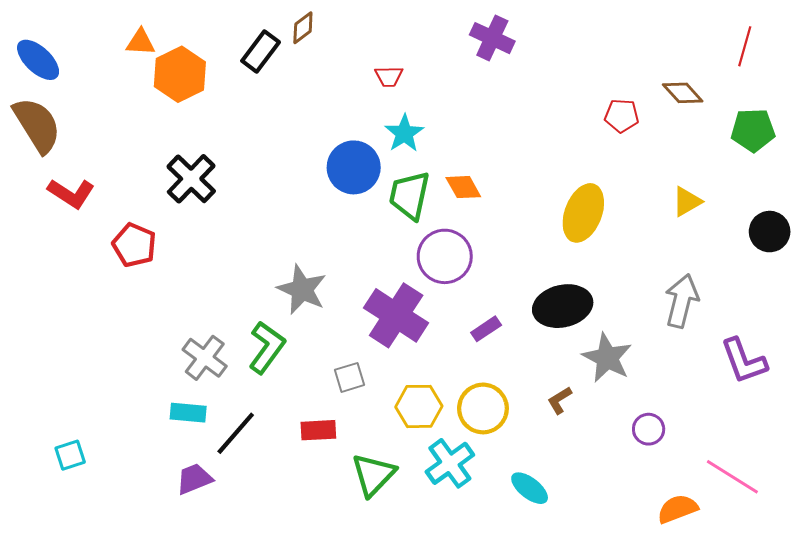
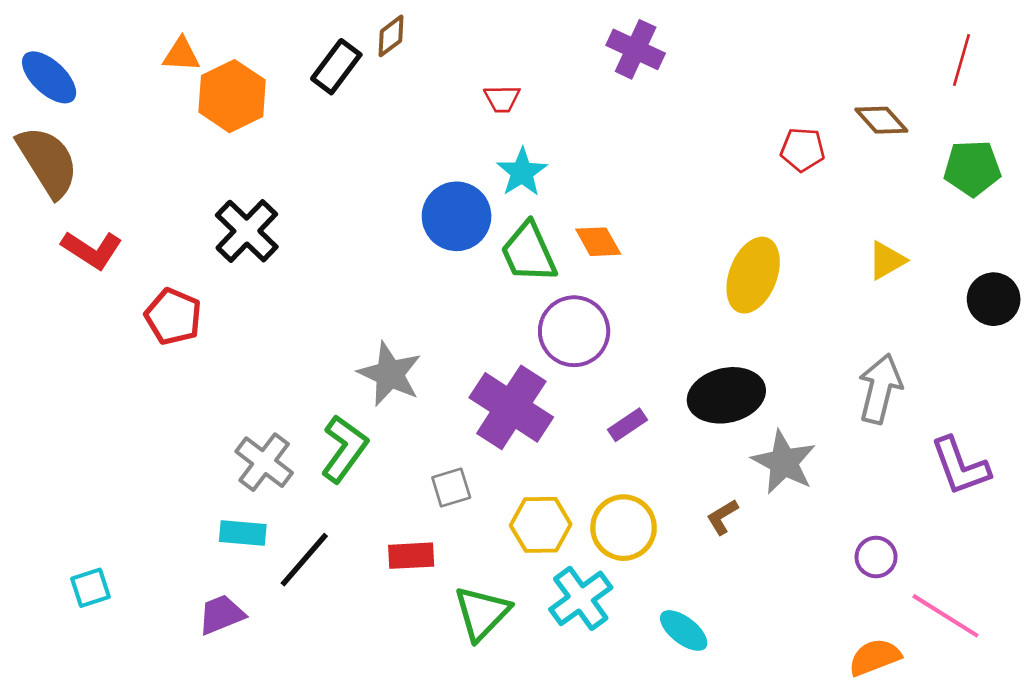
green trapezoid: (410, 195) -> (529, 252), turned -36
purple circle: (649, 429) -> (876, 557), moved
purple trapezoid: (194, 479) -> (221, 614), moved

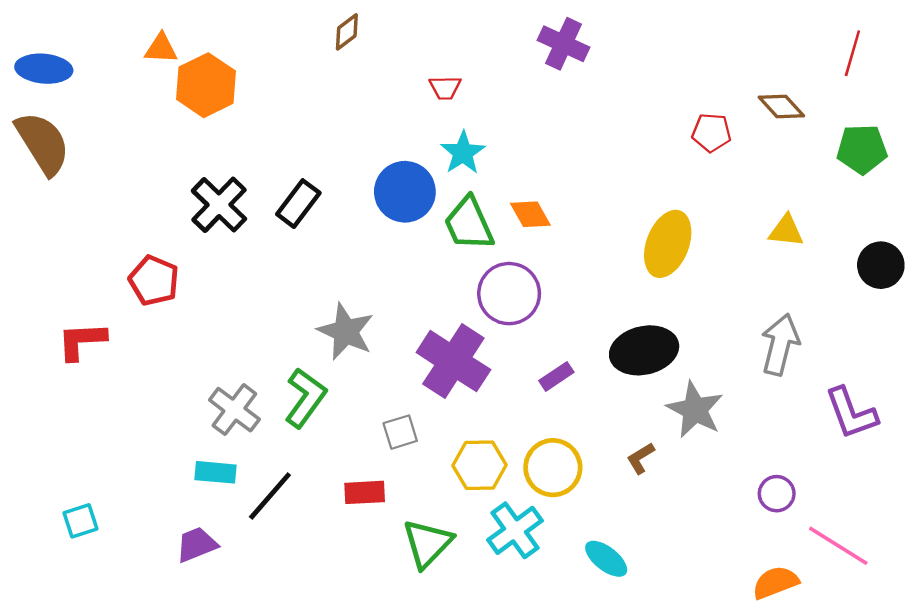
black rectangle: (336, 67) -> (298, 204), moved
blue ellipse: (49, 77) -> (44, 69), turned -38
red L-shape: (92, 250) -> (82, 341), moved, turned 144
yellow triangle: (887, 260) -> (786, 231), turned 36

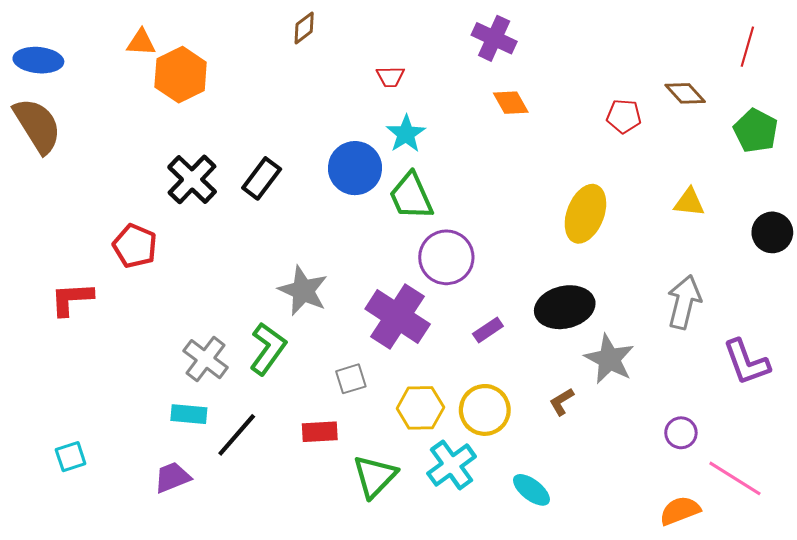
green pentagon: (862, 149) -> (756, 131), turned 30
orange diamond: (530, 214) -> (511, 103), moved

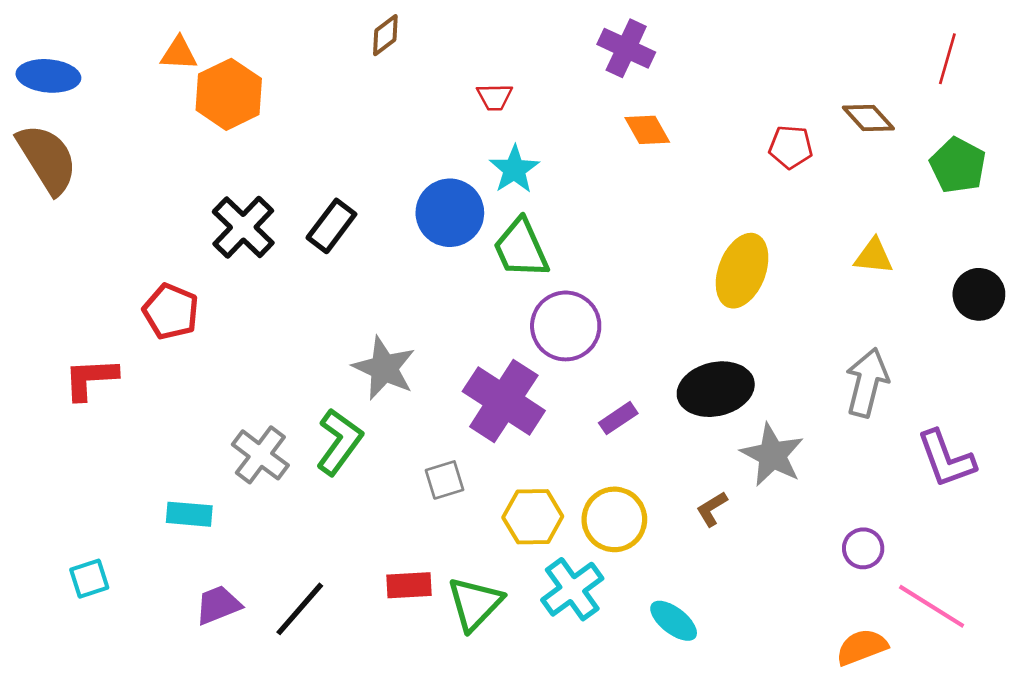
cyan rectangle: (189, 414) -> (189, 514), moved
red rectangle: (320, 432) -> (409, 585), moved
black line: (237, 435) -> (300, 609), moved

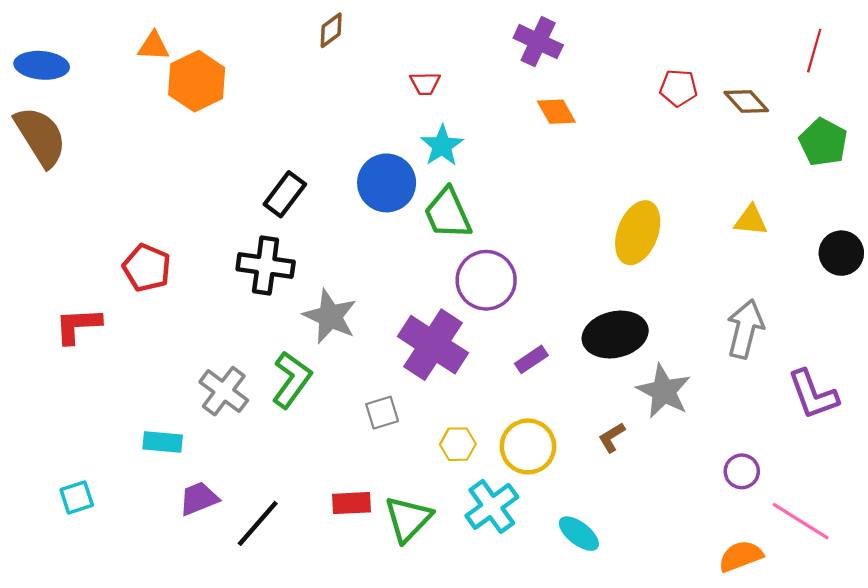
red pentagon: (791, 147) -> (678, 88), moved
black cross: (243, 227) -> (266, 266), moved, turned -36
yellow hexagon: (533, 517) -> (458, 444), size x0.7
purple trapezoid: (218, 605) -> (199, 499), moved

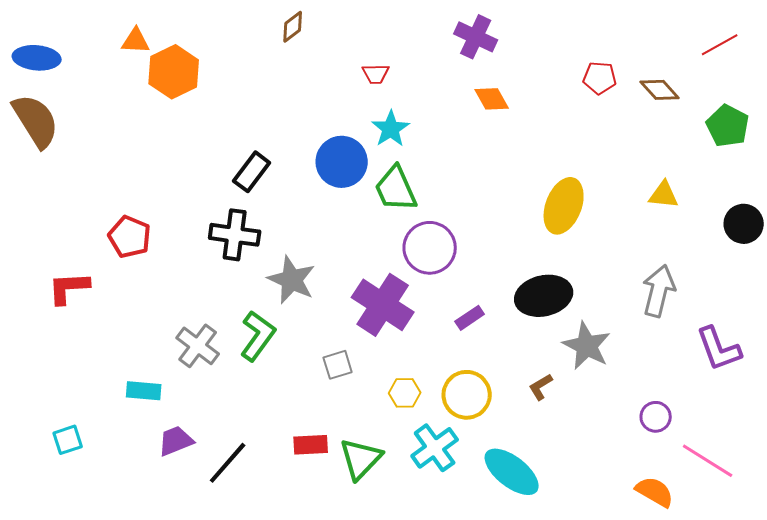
red line: (814, 51) -> (720, 45), turned 45
cyan ellipse: (579, 534) -> (512, 472), size x1.5
orange semicircle: (741, 556) -> (655, 492), turned 51

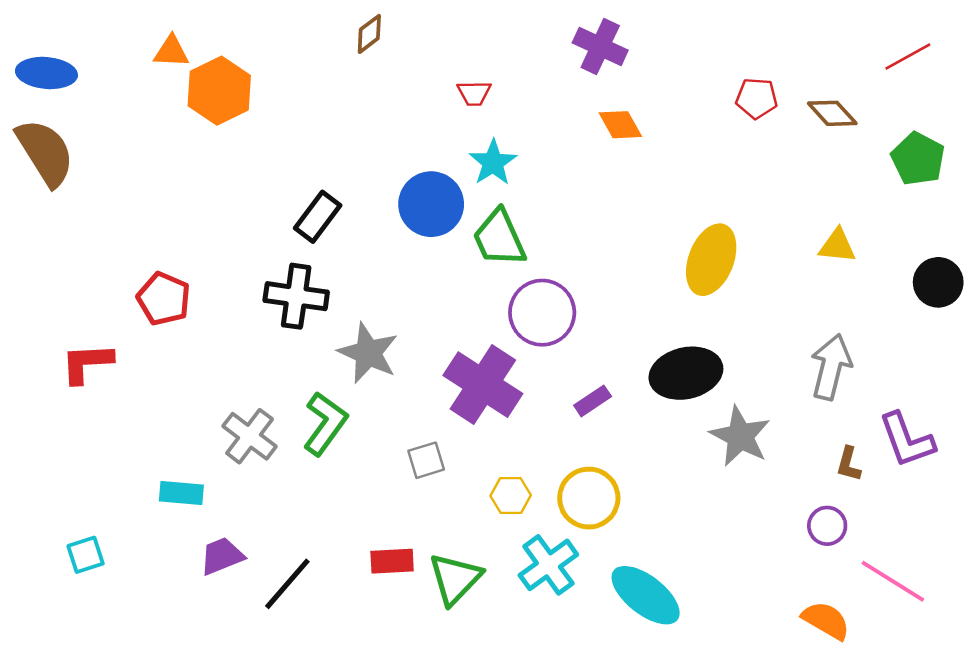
brown L-shape: (541, 387) -> (849, 464), moved, turned -44

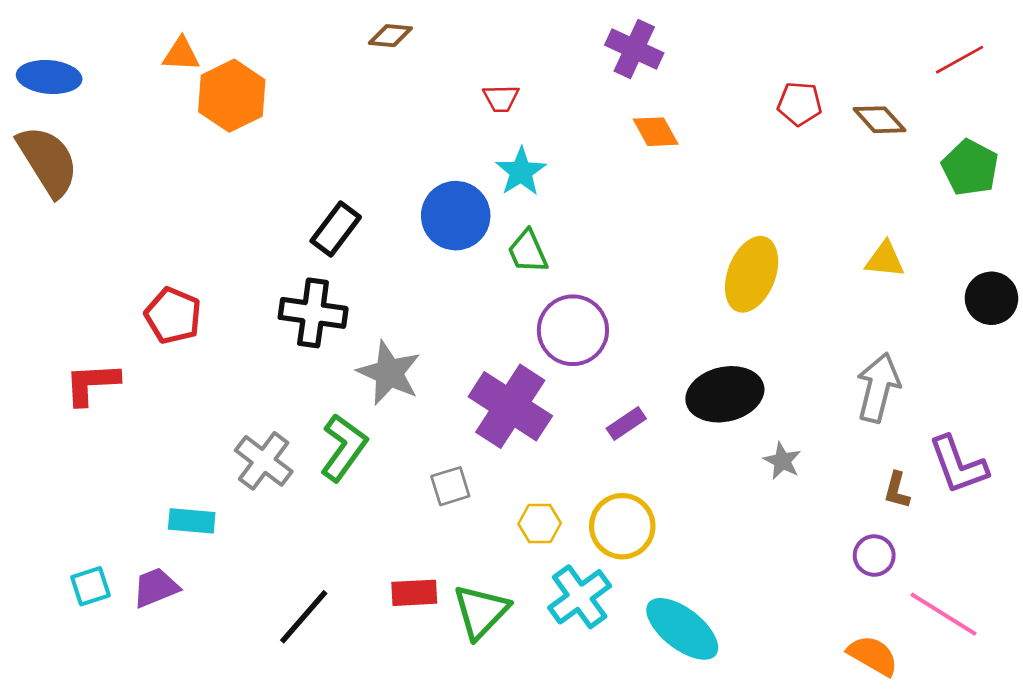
brown diamond: (369, 34) -> (390, 36), turned 42
green trapezoid: (499, 238) -> (528, 252), size x0.7
gray star: (740, 436) -> (782, 461), size x0.6
purple trapezoid: (222, 556) -> (156, 588), moved

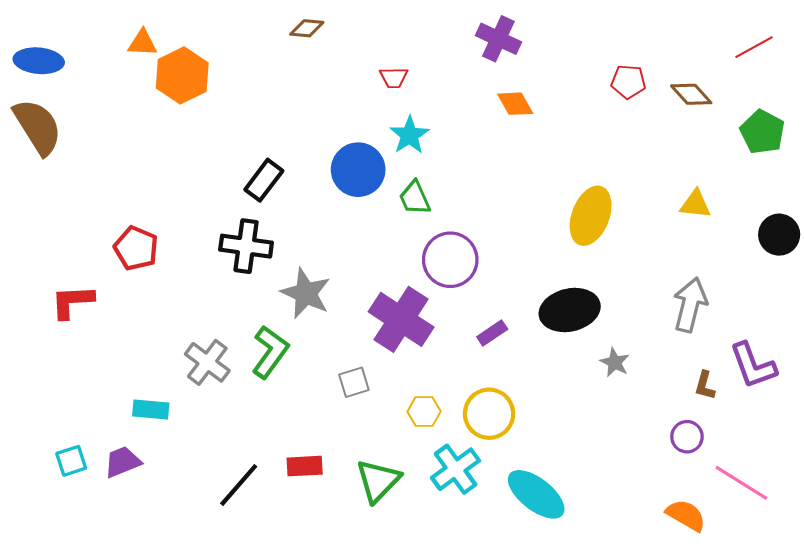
red rectangle: (414, 593) -> (305, 466), moved

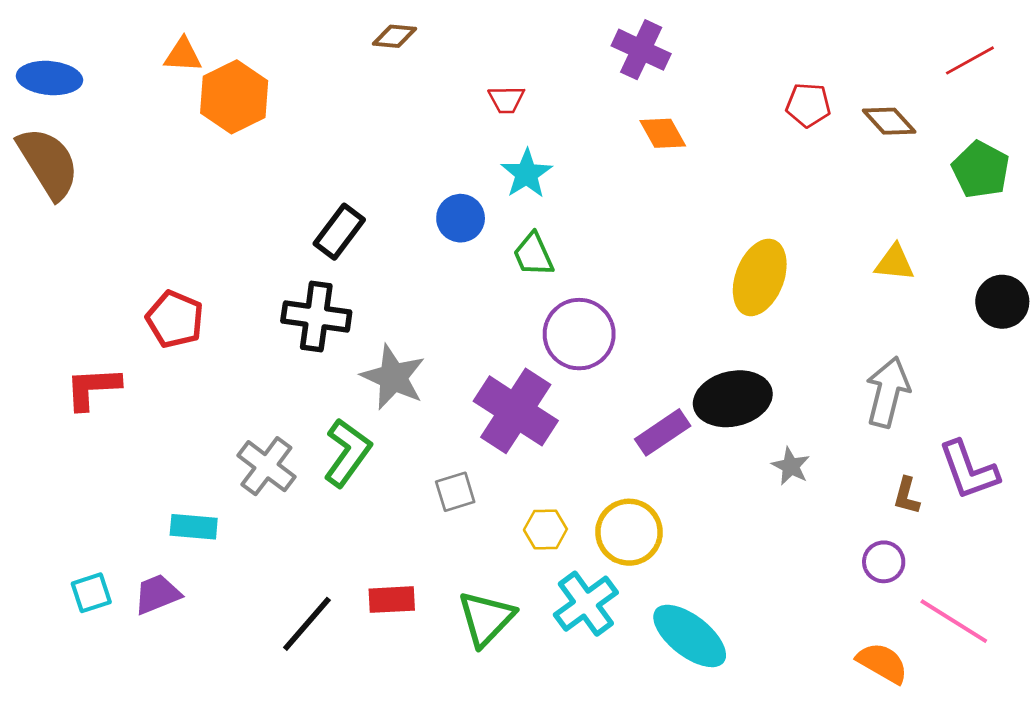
blue circle: (358, 170) -> (461, 218), size x0.7
purple rectangle: (492, 333) -> (663, 432), moved, size x1.4

